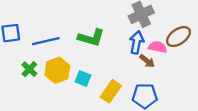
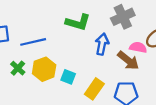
green L-shape: (91, 38) -> (78, 22), moved
blue arrow: (137, 42) -> (102, 44), moved
brown arrow: (147, 61) -> (128, 60), size x1.5

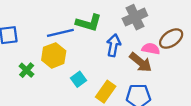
blue line: (33, 42) -> (60, 33), moved
yellow hexagon: (44, 69) -> (54, 55), moved
cyan square: (68, 77) -> (79, 79), turned 32

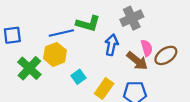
brown ellipse: (171, 39) -> (166, 55), moved
pink semicircle: (151, 49) -> (147, 48), turned 63
green cross: (27, 70) -> (29, 68), size x1.6

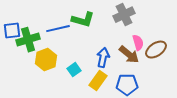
blue arrow: (111, 45) -> (103, 58), moved
yellow hexagon: (55, 54) -> (46, 60), moved
green cross: (29, 68) -> (28, 40), moved, turned 30

